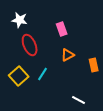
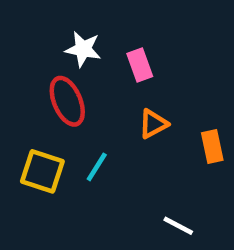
white star: (20, 20) -> (83, 49), moved
yellow square: (19, 76) -> (42, 171), turned -30

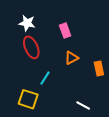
white star: (83, 49) -> (27, 23), moved
yellow square: (42, 171) -> (28, 99), moved

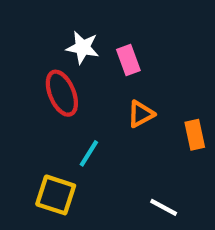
white star: (27, 23) -> (83, 48), moved

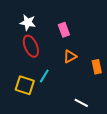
white star: (83, 48) -> (28, 23), moved
yellow square: (56, 195) -> (25, 85), moved

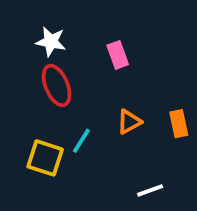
orange triangle: (70, 56) -> (129, 122), moved
white line: (81, 103) -> (150, 190), turned -48

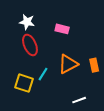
pink rectangle: (118, 55) -> (62, 29), turned -56
orange triangle: (129, 122) -> (68, 64), size x1.5

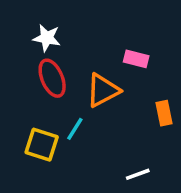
pink rectangle: (62, 29) -> (136, 59), moved
orange triangle: (68, 64) -> (103, 90), moved

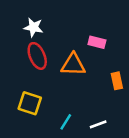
orange triangle: (103, 90) -> (73, 65), turned 30
cyan line: (75, 129) -> (66, 122), moved

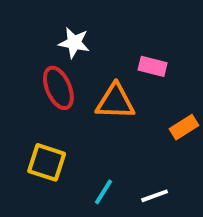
white star: (33, 27) -> (74, 43), moved
orange rectangle: (117, 81) -> (184, 127), turned 70

